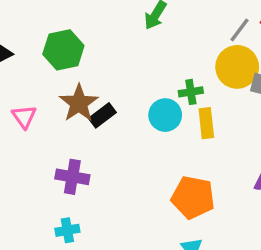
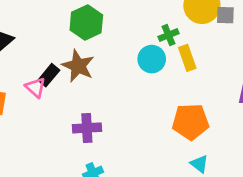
green hexagon: (63, 50) -> (86, 23), moved
black rectangle: (102, 115) -> (49, 75), moved

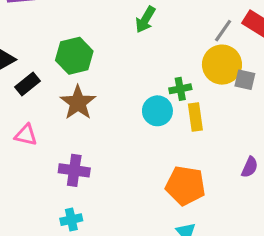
green hexagon: (86, 23) -> (74, 56), moved
black rectangle: (49, 75) -> (28, 84), moved
pink triangle: (35, 88) -> (26, 135), moved, turned -40

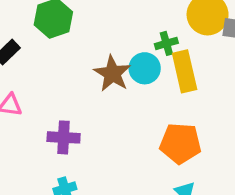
brown star: (78, 103) -> (112, 74), moved
yellow rectangle: (195, 117) -> (185, 71), size x1.4

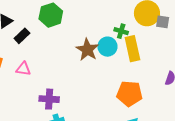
green cross: (166, 43) -> (121, 31), turned 32
purple cross: (64, 137) -> (49, 99), moved

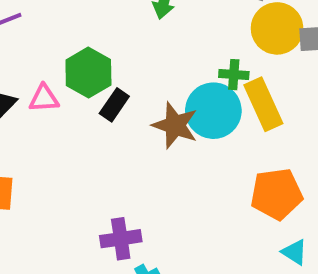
black rectangle: (22, 36) -> (114, 105), moved
cyan circle: (107, 47) -> (213, 111), size x1.4
pink triangle: (23, 69) -> (44, 98), moved

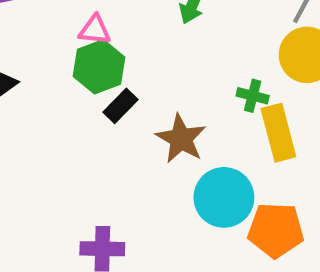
pink triangle: (44, 98) -> (95, 30), moved
cyan circle: (213, 111) -> (224, 197), moved

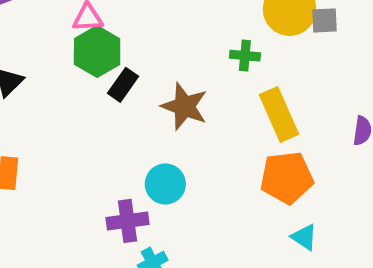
yellow rectangle: (278, 133) -> (279, 115), moved
cyan circle: (224, 197) -> (165, 184), moved, size x0.7

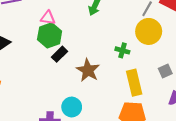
gray square: (324, 20) -> (165, 71), moved, turned -32

